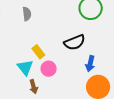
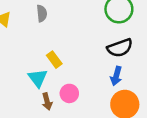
black semicircle: (75, 42) -> (120, 48), moved
pink circle: (49, 69) -> (69, 93), moved

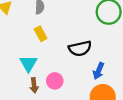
black semicircle: (120, 48) -> (80, 48), moved
yellow rectangle: (54, 60) -> (41, 34), moved

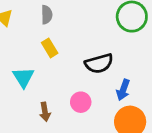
cyan triangle: (28, 64) -> (23, 77), moved
pink circle: (55, 81) -> (81, 102), moved

